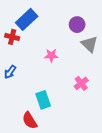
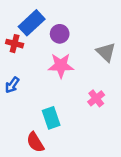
purple circle: (77, 25) -> (60, 34), moved
pink star: (51, 55) -> (61, 65), size x1.5

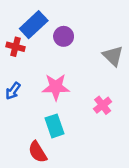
pink star: (61, 65) -> (56, 87), moved

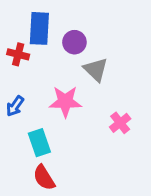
blue rectangle: (34, 25) -> (39, 28), turned -44
gray triangle: (113, 56) -> (96, 70), moved
cyan rectangle: (54, 126) -> (39, 143), moved

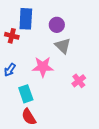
purple circle: (74, 42) -> (57, 25), moved

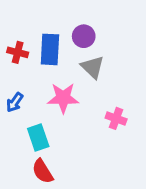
blue rectangle: (26, 19) -> (50, 49), moved
pink cross: (79, 81) -> (116, 118), turned -32

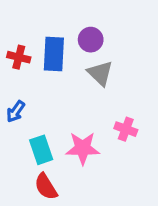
pink star: (63, 98) -> (83, 148), moved

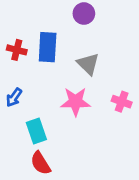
purple circle: (91, 40) -> (84, 14), moved
pink cross: (126, 129) -> (122, 102), moved
pink star: (83, 148) -> (75, 102), moved

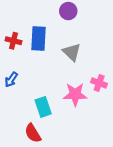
pink star: (75, 102) -> (75, 94), moved
cyan rectangle: (36, 131) -> (43, 107), moved

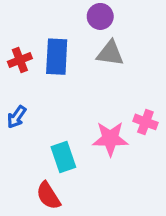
red cross: (13, 41) -> (20, 60), turned -35
gray triangle: (72, 52) -> (110, 53), moved, turned -36

